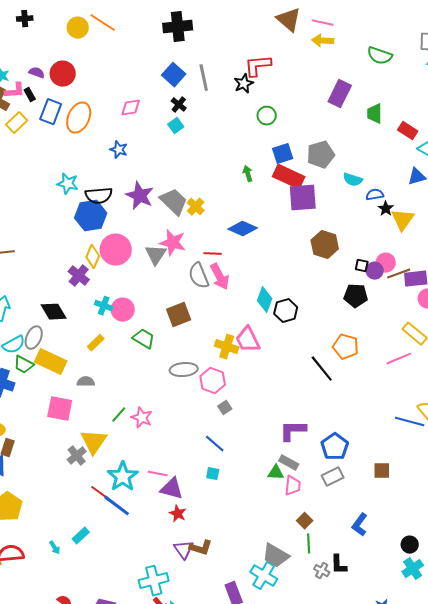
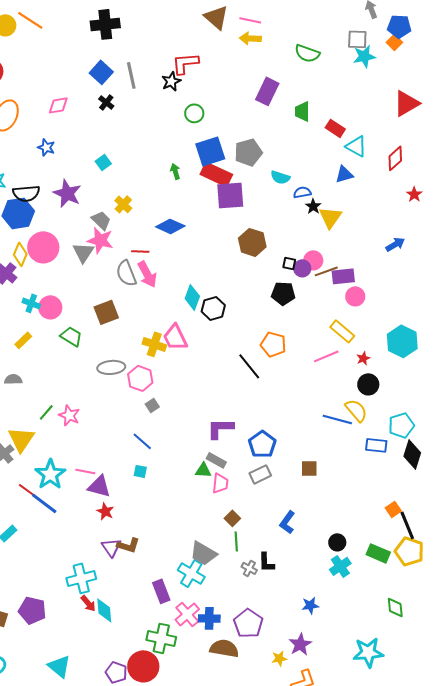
cyan square: (176, 126) -> (103, 162), moved
blue square: (283, 154) -> (210, 151), size x1.4
gray trapezoid: (174, 202) -> (101, 220), moved, size x0.7

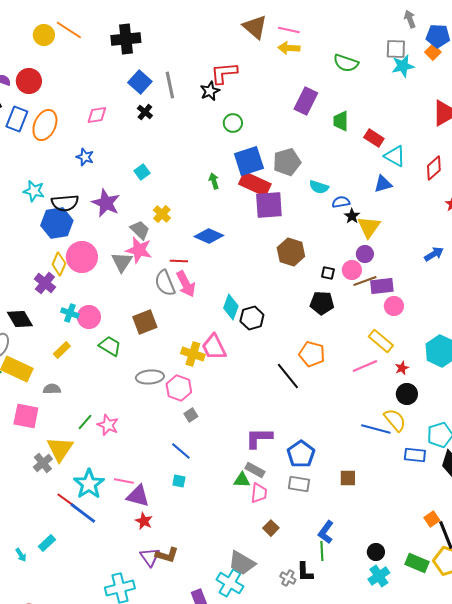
black cross: (105, 24) -> (126, 39), moved
purple circle: (302, 268) -> (365, 254), moved
gray rectangle: (260, 474) -> (299, 484), turned 35
green line: (236, 541) -> (322, 551), moved

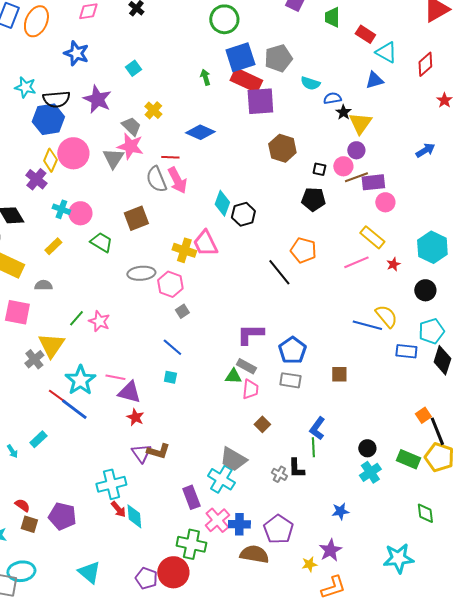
green circle: (233, 123) -> (224, 19), size x1.5
blue star: (85, 157) -> (76, 53), size x1.4
black circle: (407, 394) -> (425, 290), moved

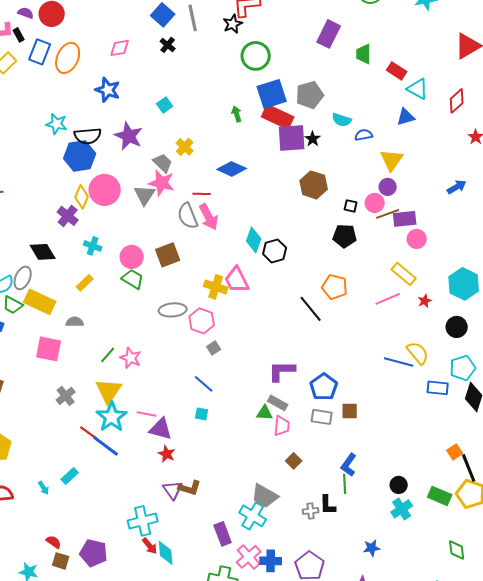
black star: (343, 112) -> (313, 139), moved
pink circle: (80, 213) -> (132, 257), moved
yellow triangle: (51, 345) -> (109, 391), moved
brown square: (339, 374) -> (350, 411), moved
gray cross: (279, 474) -> (311, 511), turned -35

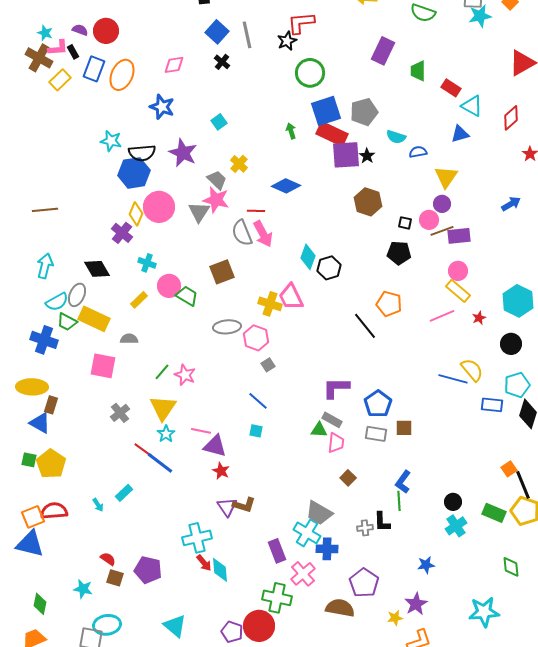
pink circle: (417, 239) -> (458, 271), moved
pink circle: (132, 257) -> (169, 286), moved
cyan star: (112, 417) -> (166, 434), size x0.6
blue cross: (271, 561) -> (327, 549), moved

